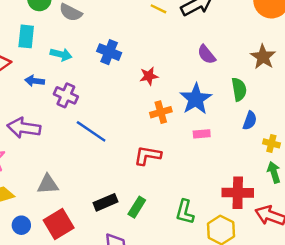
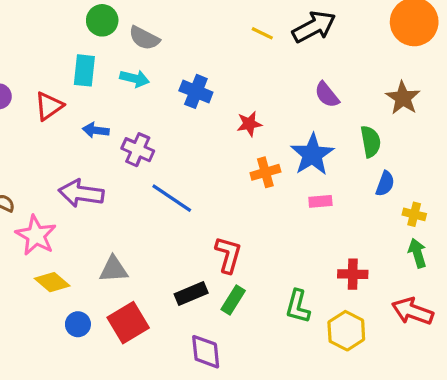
cyan arrow: (61, 54) -> (135, 79), moved
red L-shape: (148, 155) -> (228, 255), moved, turned 96
red cross: (238, 193) -> (353, 274), moved, size x0.7

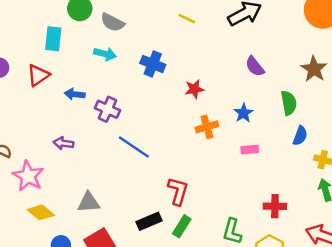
yellow line: (262, 33) -> (187, 19), moved
cyan rectangle: (84, 70) -> (53, 39), moved
blue star: (312, 155) -> (243, 113), size x0.6
purple arrow: (81, 193) -> (63, 143), size x0.6

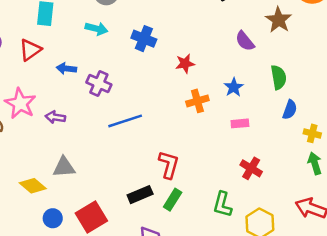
brown star: (314, 69) -> (279, 20), moved
blue line: (134, 147) -> (125, 121), turned -52
pink star: (28, 176) -> (20, 103), moved
gray triangle: (89, 202) -> (64, 167), moved
red cross: (275, 206) -> (251, 168), moved, turned 30

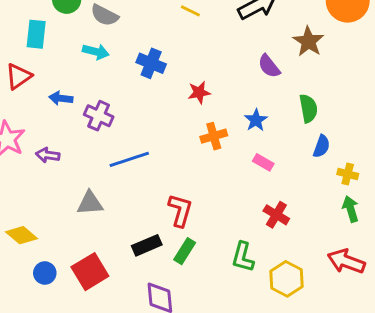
pink rectangle: (240, 123) -> (263, 162), turned 35
gray triangle: (64, 167) -> (90, 203), moved

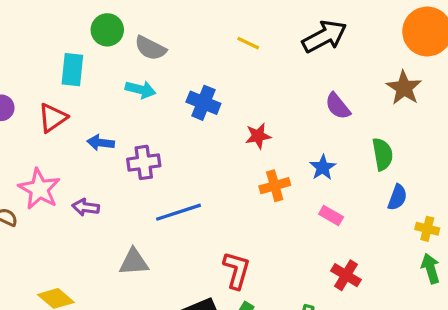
brown star: (308, 41) -> (404, 88), moved
purple cross: (99, 116) -> (144, 162), turned -32

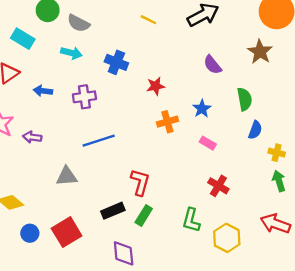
cyan rectangle: (72, 70) -> (23, 39), turned -65
purple cross: (144, 162) -> (84, 97), moved

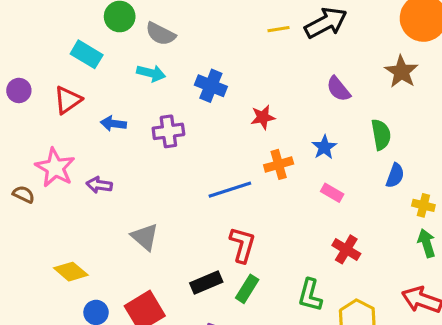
yellow line: (148, 20) -> (279, 29), moved, turned -35
blue line: (99, 141) -> (230, 190), moved
gray triangle: (67, 176) -> (145, 237), turned 45

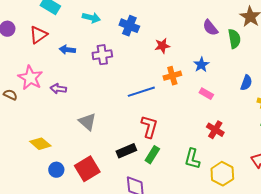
green semicircle: (381, 135) -> (234, 39), moved

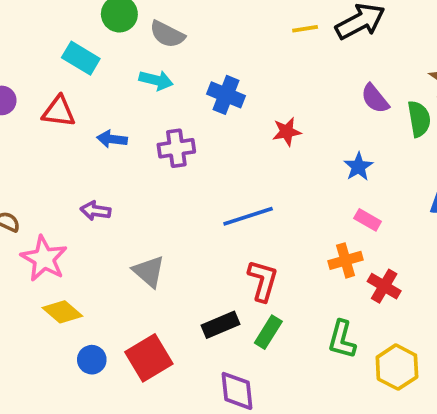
red triangle: (38, 35) -> (59, 111), turned 42
orange cross: (172, 76) -> (346, 260), moved
pink star: (30, 78) -> (44, 259), moved

